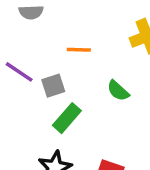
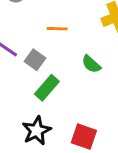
gray square: (53, 86) -> (35, 60), turned -36

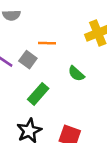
gray square: (35, 60) -> (28, 60), moved

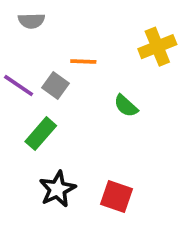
green rectangle: (38, 94) -> (41, 134), moved

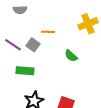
green rectangle: (41, 134) -> (25, 71), turned 54

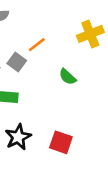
orange line: (48, 32) -> (37, 45), turned -40

